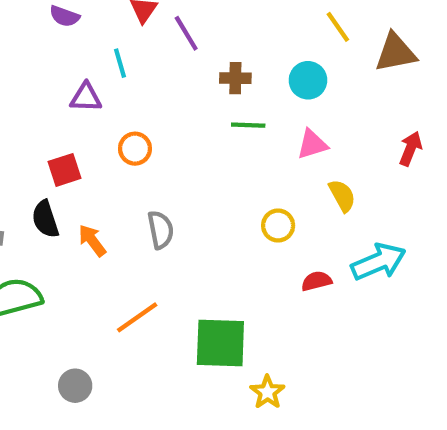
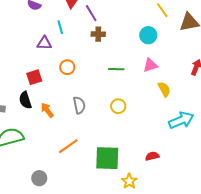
brown cross: (235, 78) -> (98, 34), moved
green line: (248, 125) -> (116, 69), moved
yellow circle: (278, 226) -> (118, 106), moved
red semicircle: (317, 281) -> (152, 156), moved

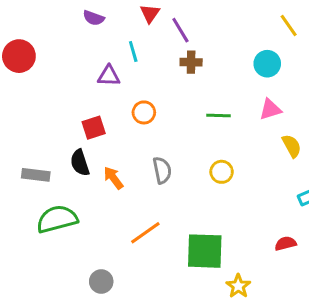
red semicircle: (152, 156) -> (286, 243), moved

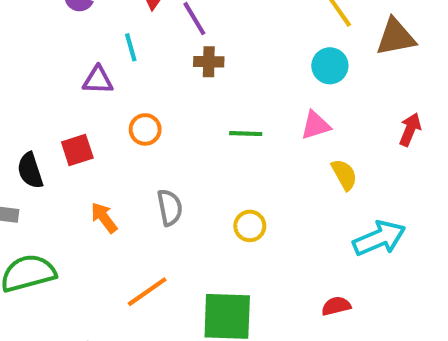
cyan circle: (267, 64) -> (330, 66), moved
black semicircle: (80, 163) -> (30, 170), moved
yellow circle: (222, 172) -> (250, 226), moved

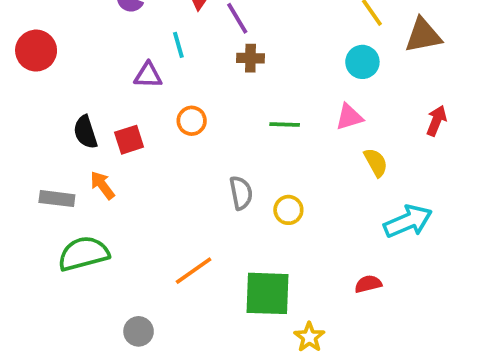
black semicircle: (30, 170) -> (85, 132), moved
gray semicircle: (170, 207) -> (241, 193), moved
orange arrow: (104, 218) -> (102, 185), moved

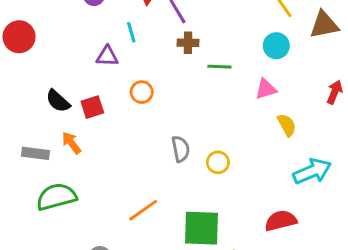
green line: (285, 125) -> (219, 67), moved
black semicircle: (85, 132) -> (58, 101), turned -30
red semicircle: (368, 284) -> (281, 221), size x1.5

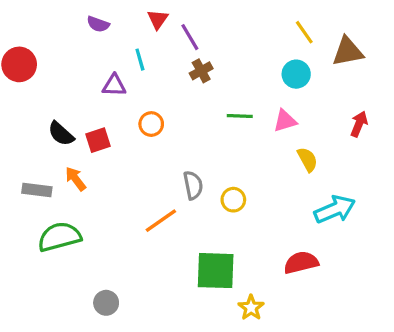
brown cross: (188, 43) -> (201, 71), turned -30
green line: (219, 67) -> (240, 116), moved
orange line: (143, 210) -> (161, 221), moved

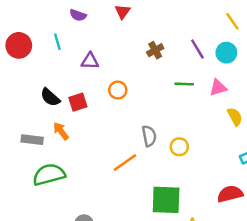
purple line: (190, 37) -> (197, 49), moved
cyan line: (140, 60) -> (57, 42), moved

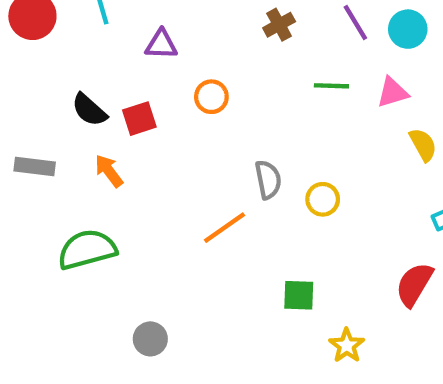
gray rectangle: (32, 140) -> (35, 167), moved
red semicircle: (230, 194) -> (414, 284), turned -45
green square: (166, 200) -> (299, 295), size x0.6

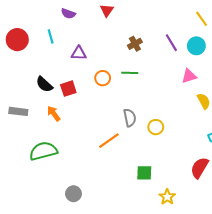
green line: (331, 86) -> (130, 73), moved

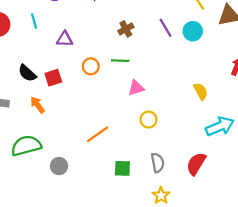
pink triangle: (189, 76) -> (136, 88), moved
gray semicircle: (130, 118) -> (158, 163), moved
green square: (144, 173) -> (122, 168), moved
gray circle: (73, 194) -> (59, 166), moved

